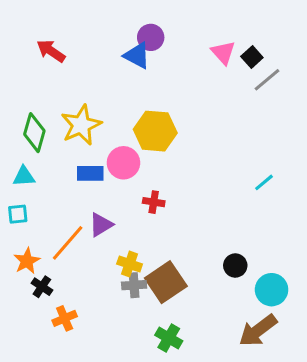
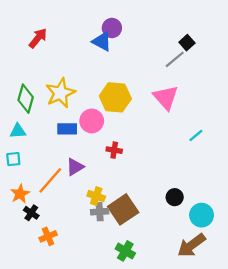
red arrow: (51, 51) -> (38, 38), turned 95
pink triangle: (223, 53) -> (166, 97), moved, size x1.4
gray line: (267, 80) -> (175, 59), moved

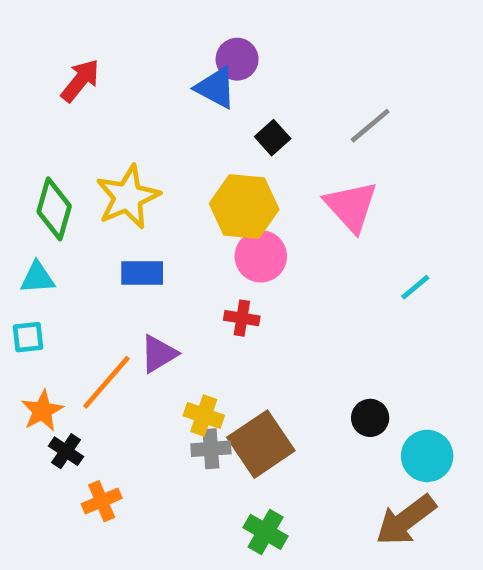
black square: (187, 43) -> (273, 138), moved
pink circle: (92, 121) -> (261, 256), moved

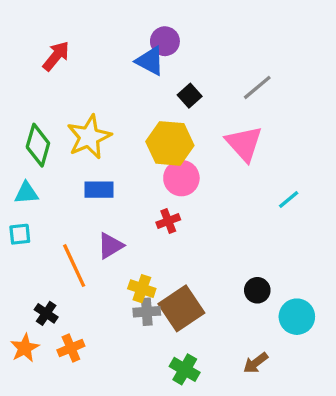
red cross: (242, 318) -> (168, 221), turned -30
orange line: (106, 382) -> (74, 266), turned -66
orange star: (42, 411) -> (25, 348), moved
brown arrow: (406, 520) -> (256, 363), moved, size x0.6

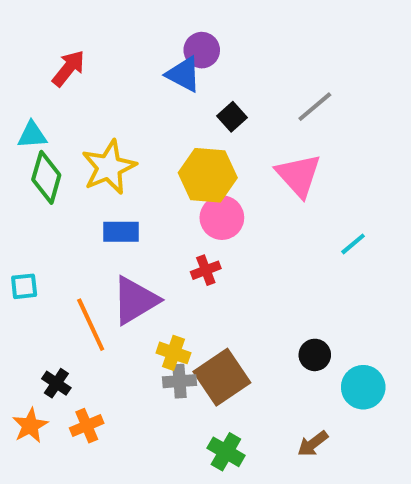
cyan triangle: (26, 193) -> (32, 135), moved
purple triangle: (110, 246) -> (135, 300), size x1.5

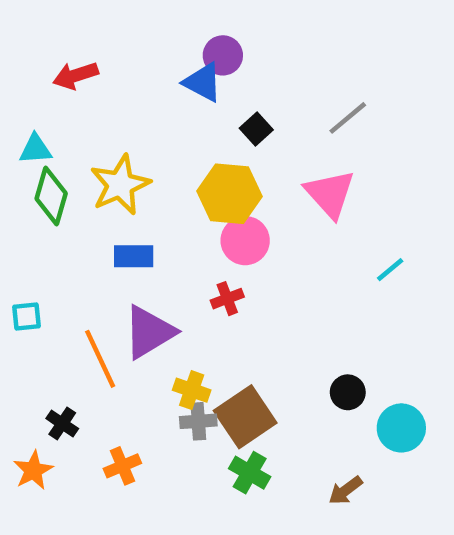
red arrow: (68, 68) -> (76, 76), turned -147
orange cross: (87, 426) -> (122, 466), moved
green cross: (226, 452) -> (250, 473), moved

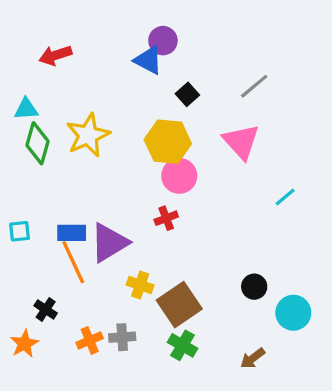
blue rectangle: (134, 256) -> (72, 233), moved
gray cross: (198, 421) -> (122, 337), moved

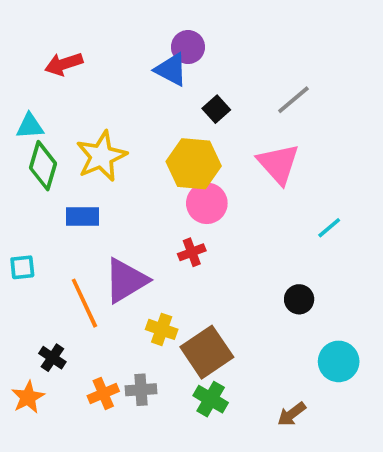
blue rectangle: (72, 233) -> (83, 216), moved
black circle: (254, 287) -> (299, 299), moved

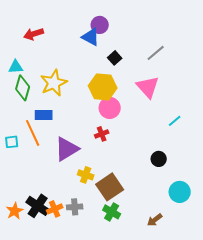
orange line: (84, 303) -> (33, 133), moved
black cross: (52, 358) -> (38, 206), moved, size x1.6

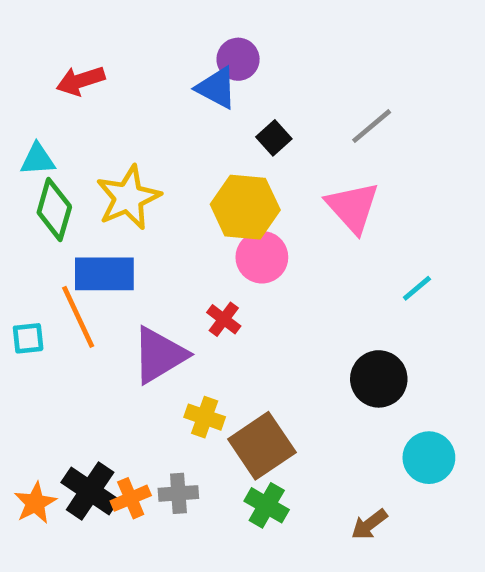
blue rectangle: (44, 115) -> (104, 274), size x1.4
red cross: (102, 134) -> (224, 319), moved, turned -32
black circle: (159, 159) -> (379, 379), size x1.5

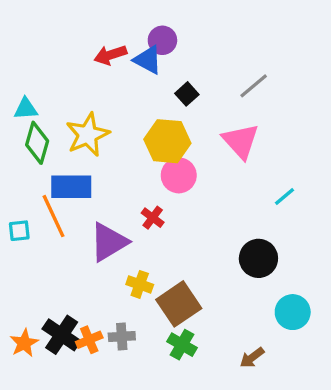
red arrow: (81, 81) -> (110, 55), moved

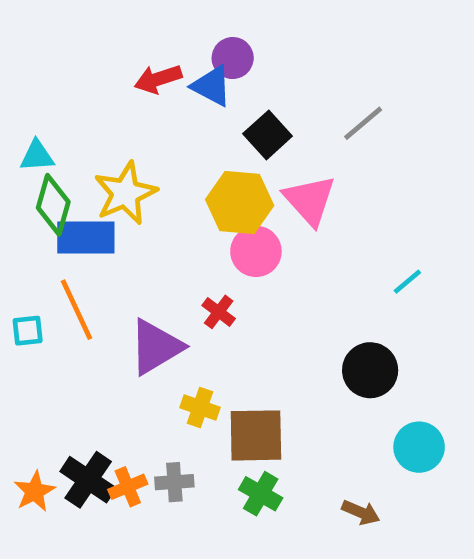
black square: (187, 94) -> (268, 135), size x1.4
pink triangle: (241, 141) -> (310, 200), moved
blue rectangle: (71, 187) -> (86, 237), moved
brown square: (179, 304) -> (256, 435), turned 33
brown arrow: (252, 358) -> (361, 512), turned -120

